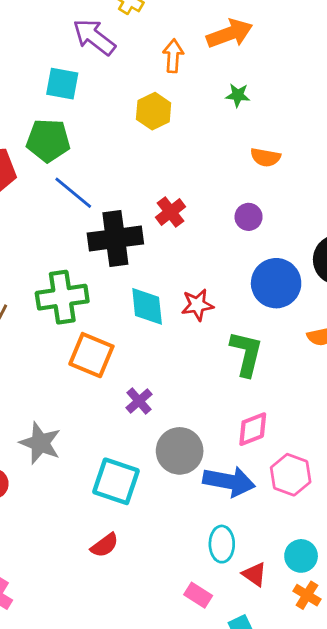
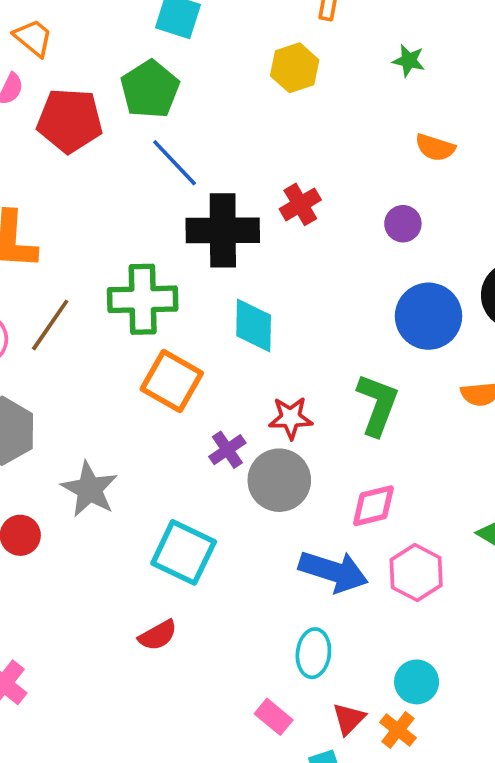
green pentagon: (48, 140) -> (150, 89), turned 30
red star: (197, 305) -> (291, 418), moved
gray circle: (180, 451) -> (279, 480), moved
red triangle: (255, 574) -> (349, 719), moved, turned 32
orange cross: (307, 595) -> (398, 730), moved

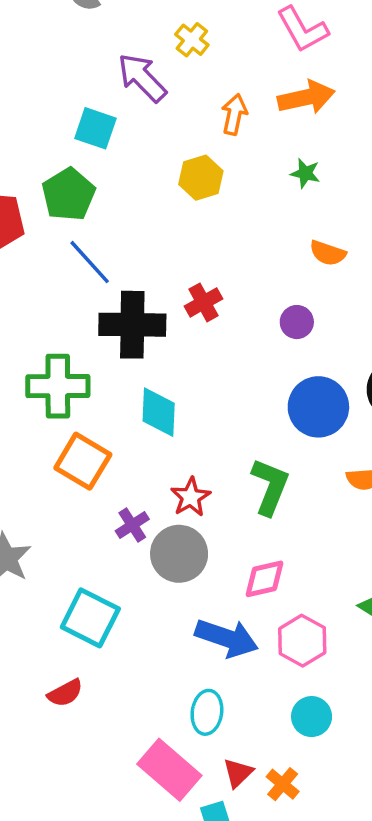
red star: (291, 418) -> (191, 497), turned -30
cyan circle: (417, 682) -> (312, 717), moved
pink rectangle: (274, 717) -> (169, 770), size x1.8

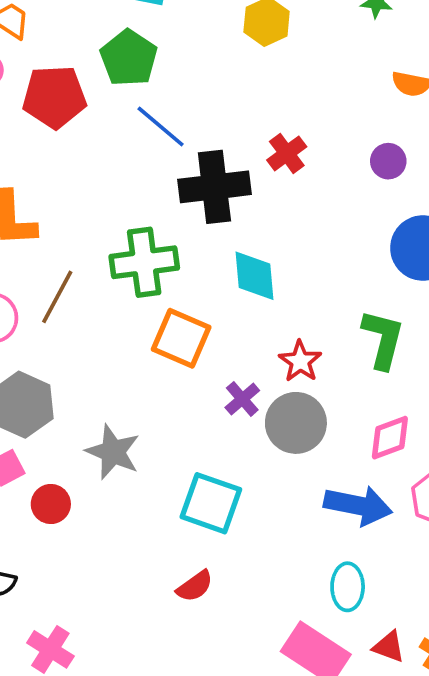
red triangle: (238, 773) -> (389, 647), turned -48

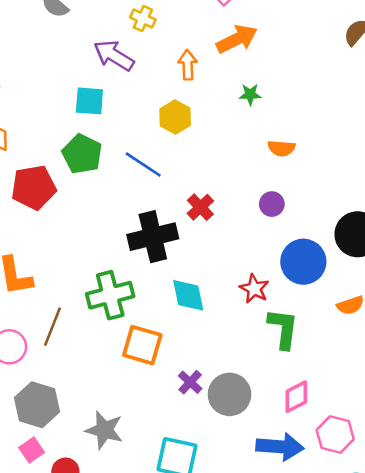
blue line: (161, 127) -> (143, 164), moved
red star: (300, 361) -> (254, 289), moved

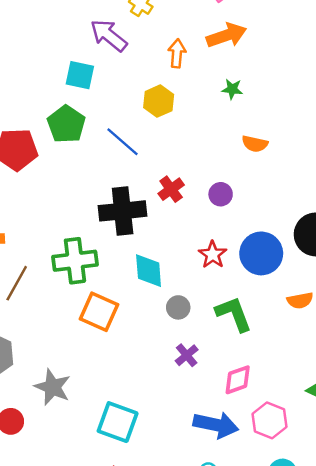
purple circle: (272, 204) -> (221, 194), moved
red star: (254, 289) -> (213, 255), moved
green L-shape: (283, 329) -> (234, 314), turned -36
purple cross: (190, 382) -> (187, 355), moved
gray circle: (230, 394) -> (178, 307), moved, size x0.6

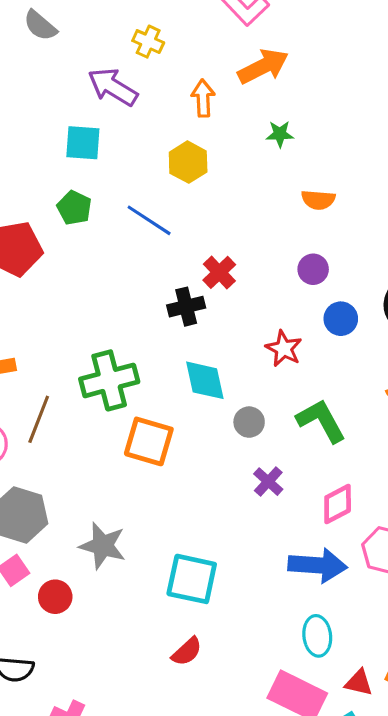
green pentagon: (66, 124) -> (74, 208), size x0.7
purple circle: (221, 194) -> (313, 269), moved
black cross: (123, 211) -> (186, 307), moved, size x0.6
blue circle: (261, 253) -> (341, 319), moved, size x0.6

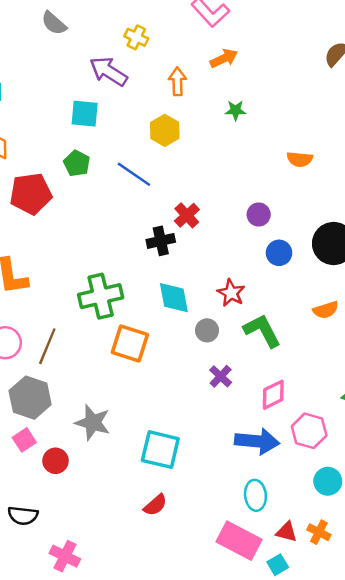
orange arrow: (263, 66) -> (224, 58), size x0.7
orange semicircle: (318, 200) -> (300, 159), moved
red star: (284, 349) -> (231, 293), moved
brown line: (39, 419) -> (47, 346), moved

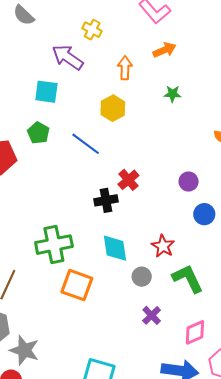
gray star: (93, 423) -> (24, 350), moved

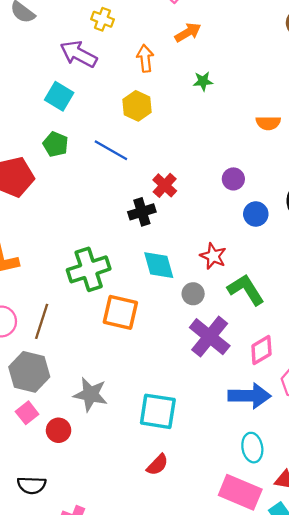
cyan square: (46, 92) -> (59, 96), turned 30
purple cross: (152, 315) -> (210, 337), size x1.8
gray star: (24, 350) -> (90, 394), moved

